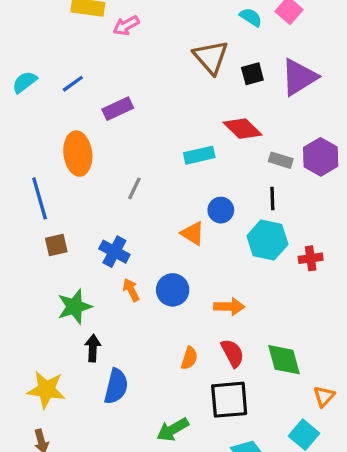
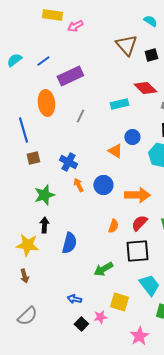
purple rectangle: (118, 109) -> (70, 76), size x1.4
gray line: (134, 188) -> (80, 116), moved
orange arrow: (229, 307) -> (137, 195), size x1.4
black arrow: (93, 348) -> (44, 225), moved
red semicircle: (232, 353) -> (139, 223), turned -108

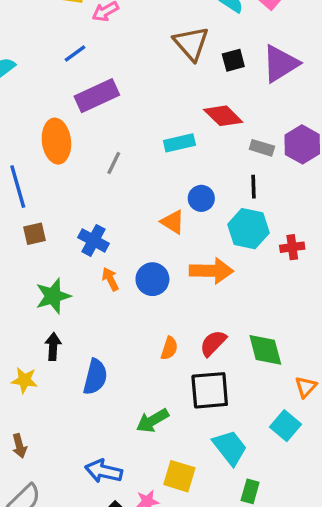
blue line: (43, 61) -> (75, 54), moved
orange arrow: (137, 195) -> (211, 271), moved
yellow star: (27, 245) -> (24, 380), size x0.7
brown arrow: (24, 276) -> (19, 446), moved
blue arrow: (74, 299) -> (104, 471), size x1.5

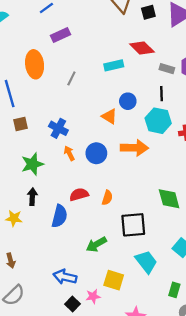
purple rectangle: (97, 96) -> (61, 35), size x0.7
red semicircle: (213, 343) -> (79, 194), moved, turned 30
green rectangle: (250, 491) -> (174, 290), moved

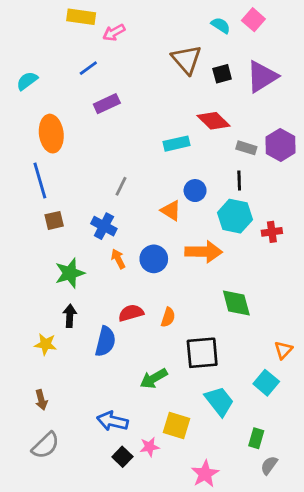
orange ellipse: (35, 64) -> (51, 134), moved
gray line: (71, 78) -> (121, 186), moved
green diamond: (169, 199) -> (236, 303), moved

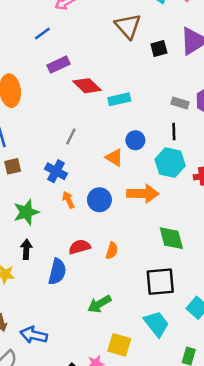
black square: (222, 74) -> (159, 48), moved
red diamond: (214, 121) -> (87, 86), moved
black square: (202, 353) -> (160, 282), moved
blue arrow: (112, 421) -> (34, 335), moved

